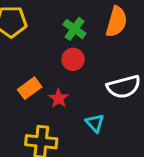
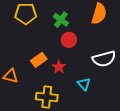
green cross: (75, 29) -> (61, 20), moved

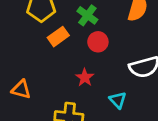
orange rectangle: (39, 60) -> (58, 37), moved

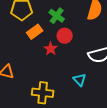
red star: (85, 78) -> (51, 49), moved

